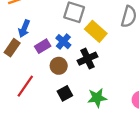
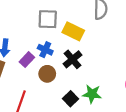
black square: (65, 93) -> (71, 99), moved
green star: (97, 98) -> (92, 94), turned 30

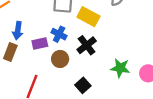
purple rectangle: (27, 60) -> (40, 44), turned 32
green star: (92, 94) -> (120, 68), moved

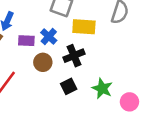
yellow rectangle: (88, 17) -> (84, 27), turned -40
black square: (83, 85) -> (69, 86), moved

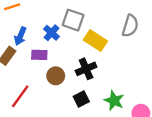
yellow rectangle: (84, 27) -> (95, 40), turned 30
blue cross: (49, 36) -> (51, 33), moved

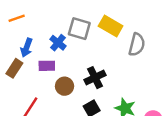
gray semicircle: (130, 26) -> (137, 45), moved
yellow rectangle: (95, 40) -> (111, 26), moved

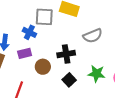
gray semicircle: (137, 45) -> (93, 36), moved, turned 66
black cross: (95, 78) -> (66, 54), turned 30

